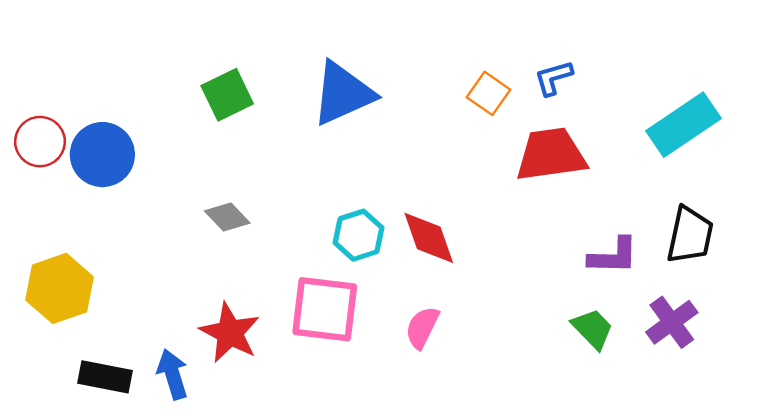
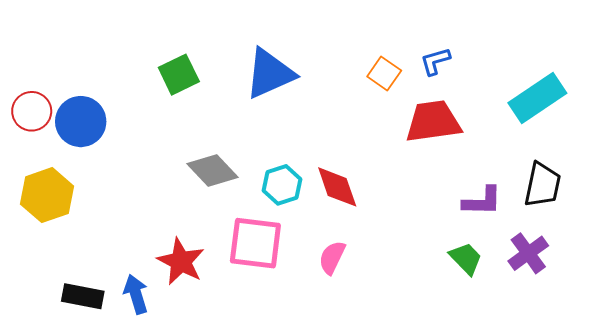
gray diamond: (227, 217) -> (213, 171), moved, size x1.4
yellow hexagon: (59, 288) -> (47, 195), moved

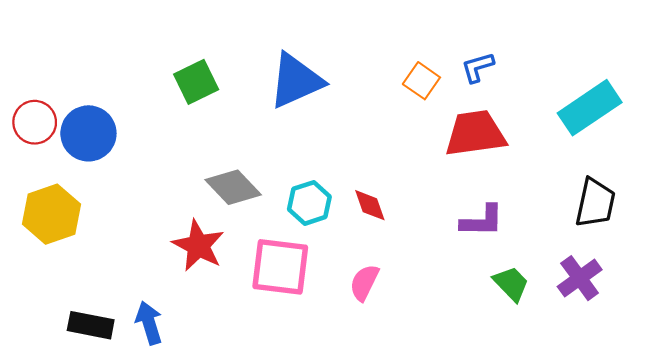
red diamond: (337, 187) -> (370, 205), size x0.7
purple L-shape: (482, 201) -> (482, 221), moved
red star: (181, 261) -> (198, 246), moved

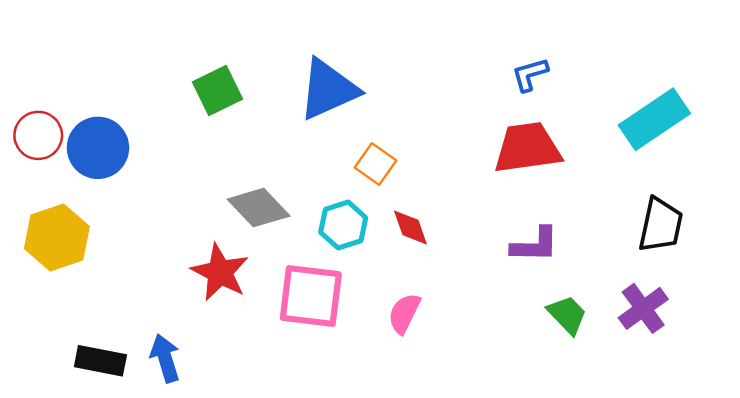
orange square: (421, 81) -> (376, 164), moved

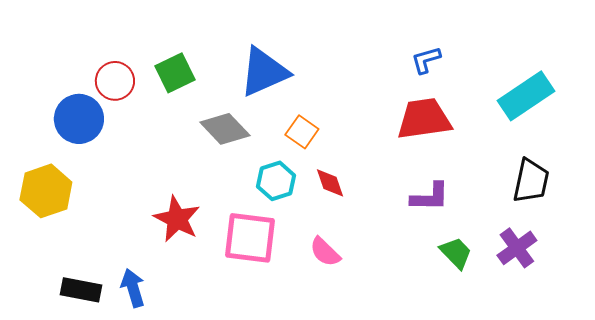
red circle: (38, 135) -> (115, 81), moved
gray diamond: (259, 208) -> (225, 129), moved
pink semicircle: (404, 313) -> (325, 252), turned -72

